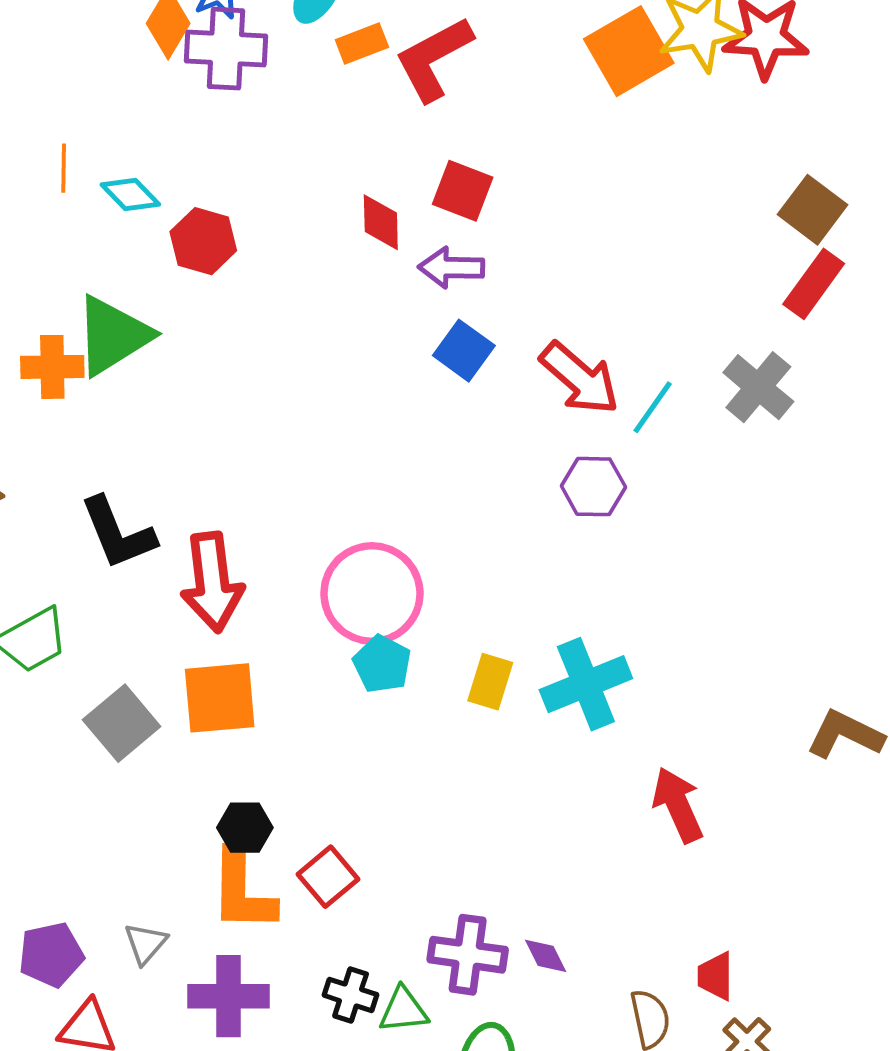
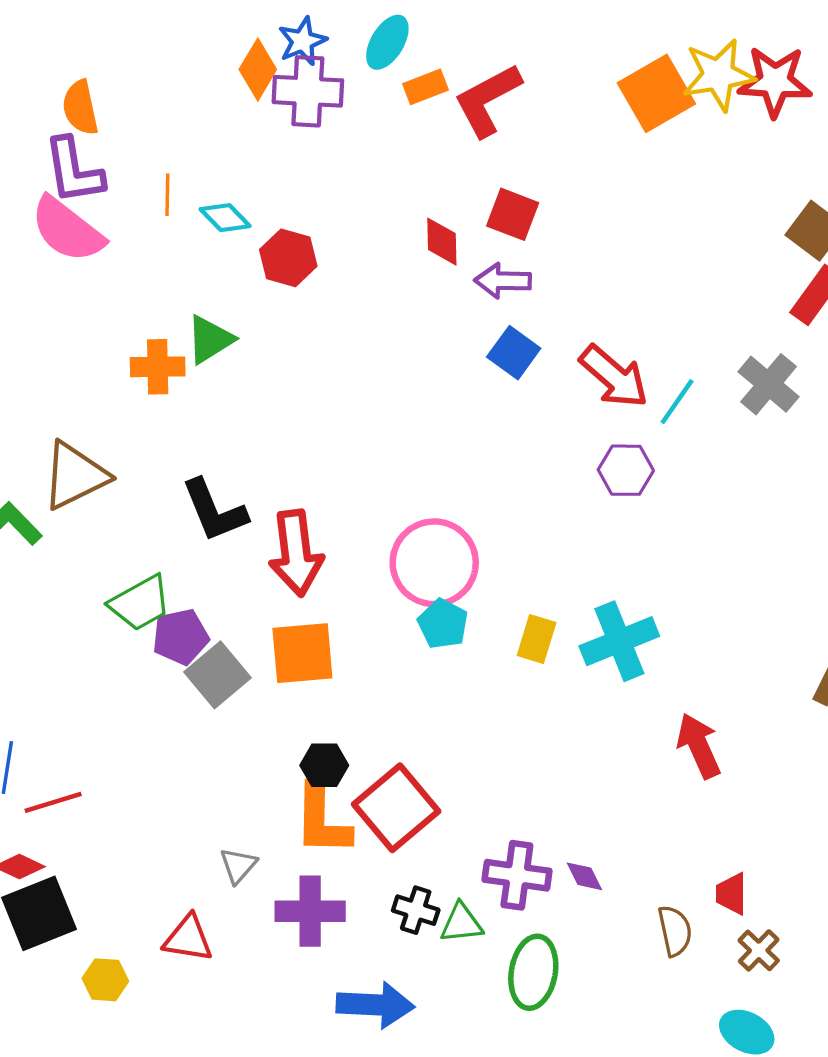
green triangle: (113, 336) -> (210, 340), size x0.7
red square: (328, 877) -> (396, 808), size x1.6
purple pentagon: (51, 955) -> (180, 637), moved

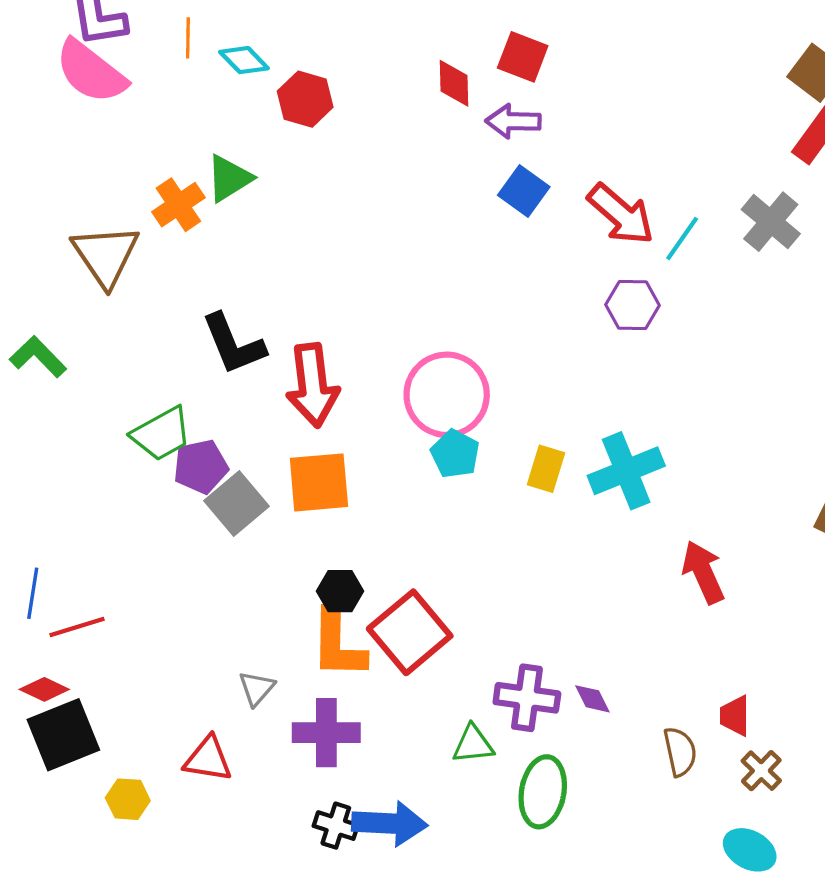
orange cross: (158, 367) -> (178, 205), turned -33
brown triangle: (75, 476) -> (106, 255), moved, turned -38
black cross: (416, 910) -> (336, 826), moved

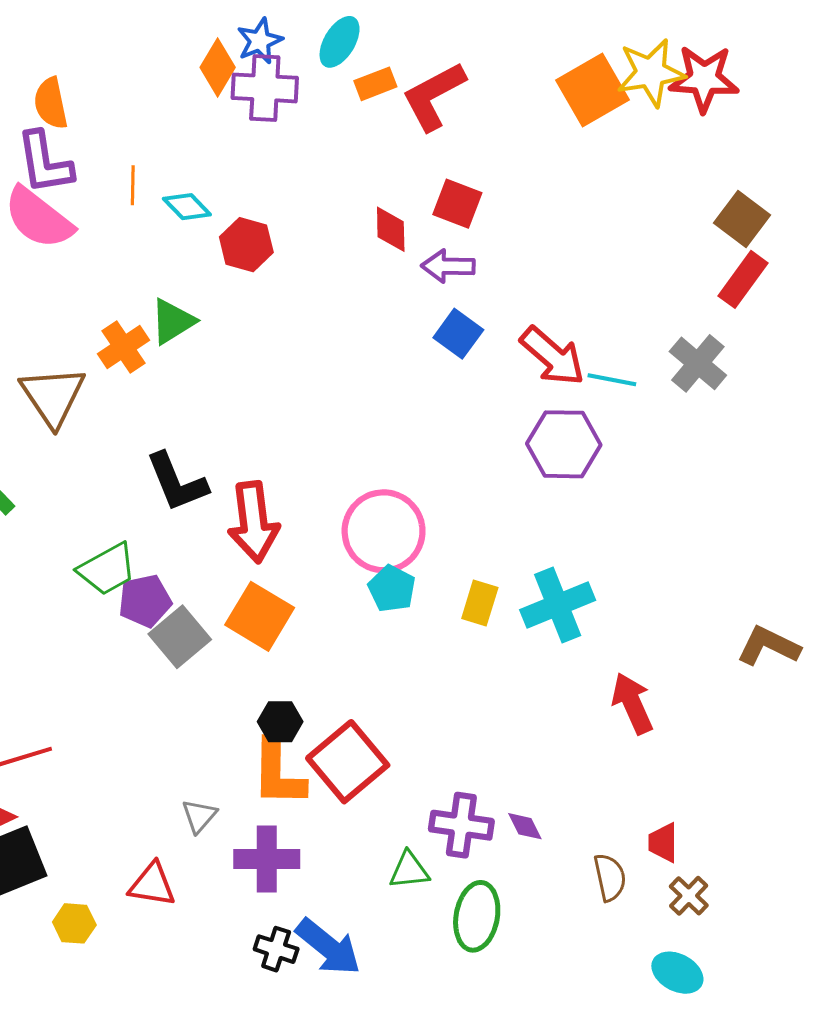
cyan line: (682, 238) -> (612, 380), turned 66
purple hexagon: (632, 305) -> (564, 444), size x1.4
orange square: (319, 482) -> (260, 616), turned 36
blue arrow: (390, 823) -> (328, 947), turned 36

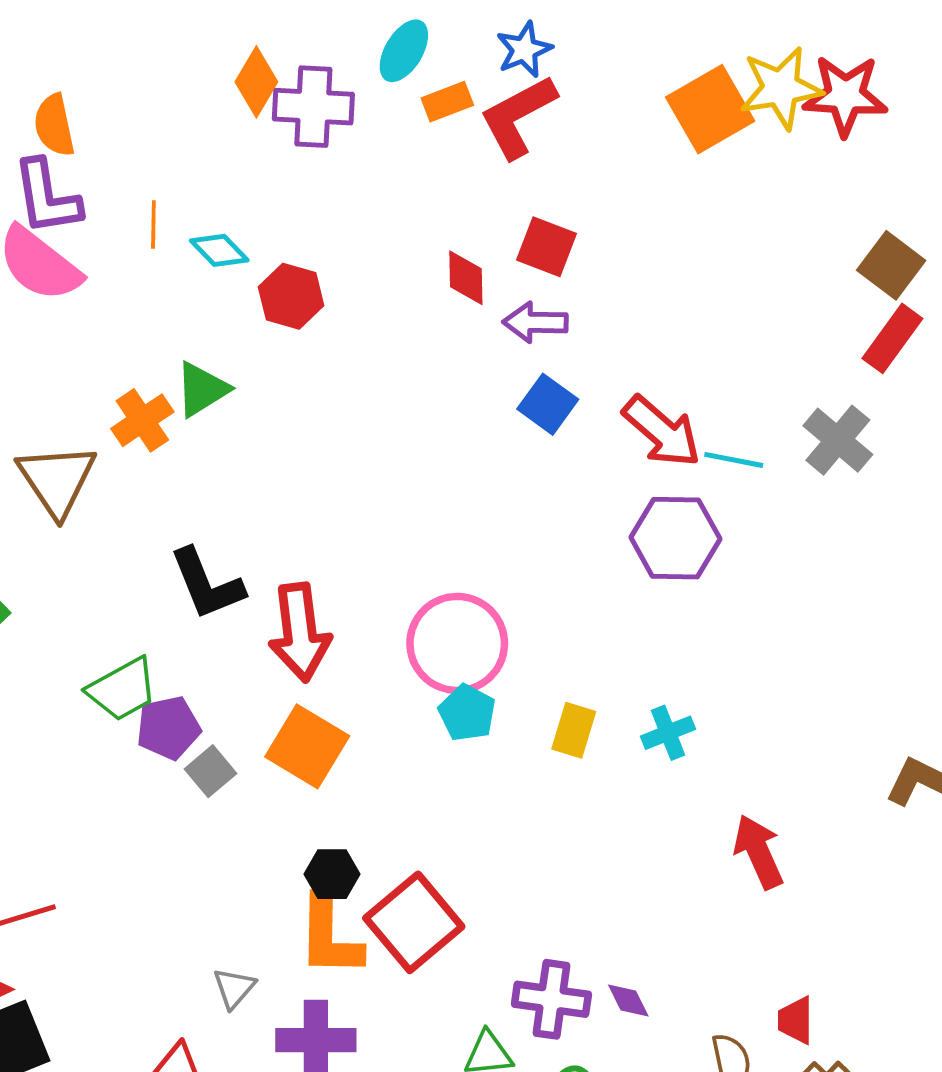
blue star: (260, 41) -> (524, 50), moved
cyan cross: (558, 605) -> (668, 733), size x0.6
gray square: (180, 637) -> (210, 771), size x0.7

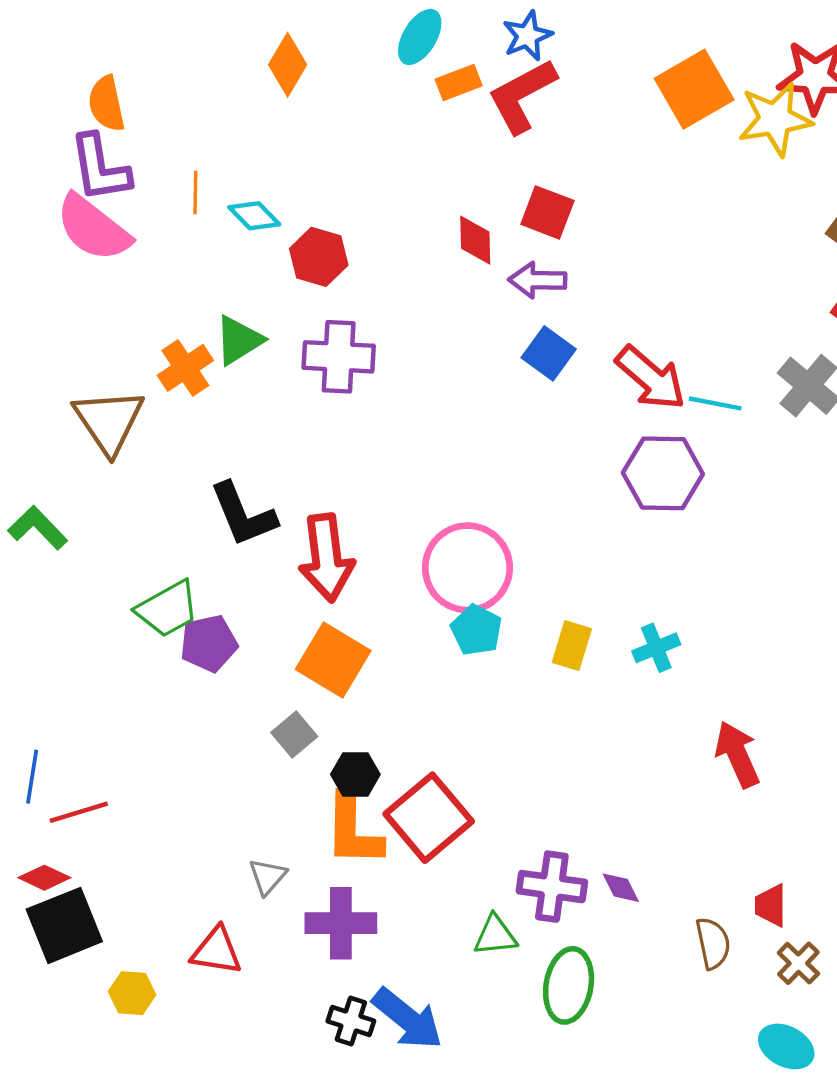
yellow star: (781, 88) -> (775, 119), moved
purple cross: (313, 107) -> (339, 357), moved
gray square: (210, 771) -> (294, 734), moved

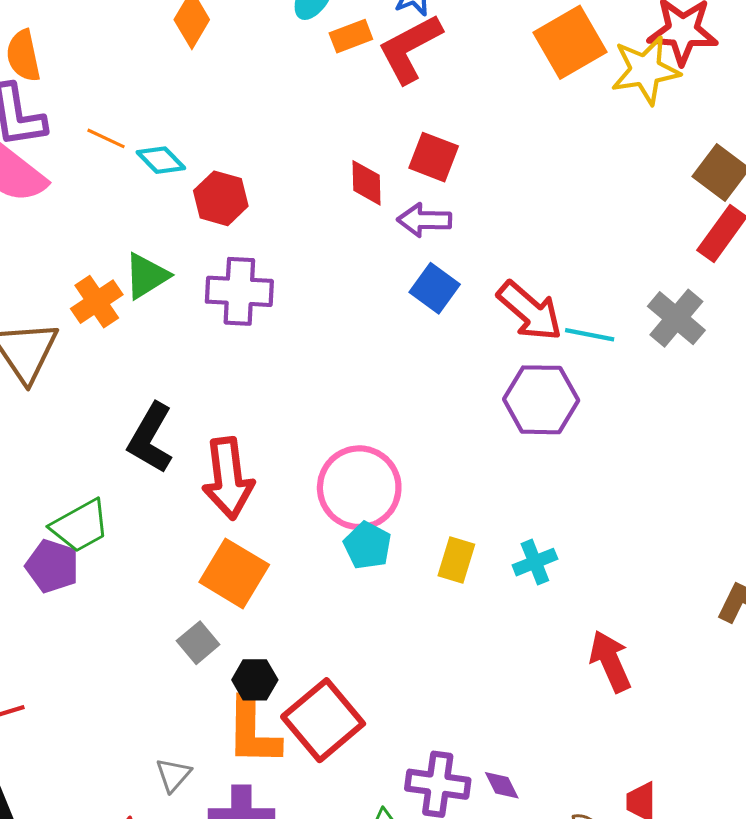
orange line: (195, 192) -> (106, 138), turned -66
black L-shape: (243, 515) -> (150, 438), turned 52
purple pentagon: (209, 643) -> (52, 566), moved, turned 30

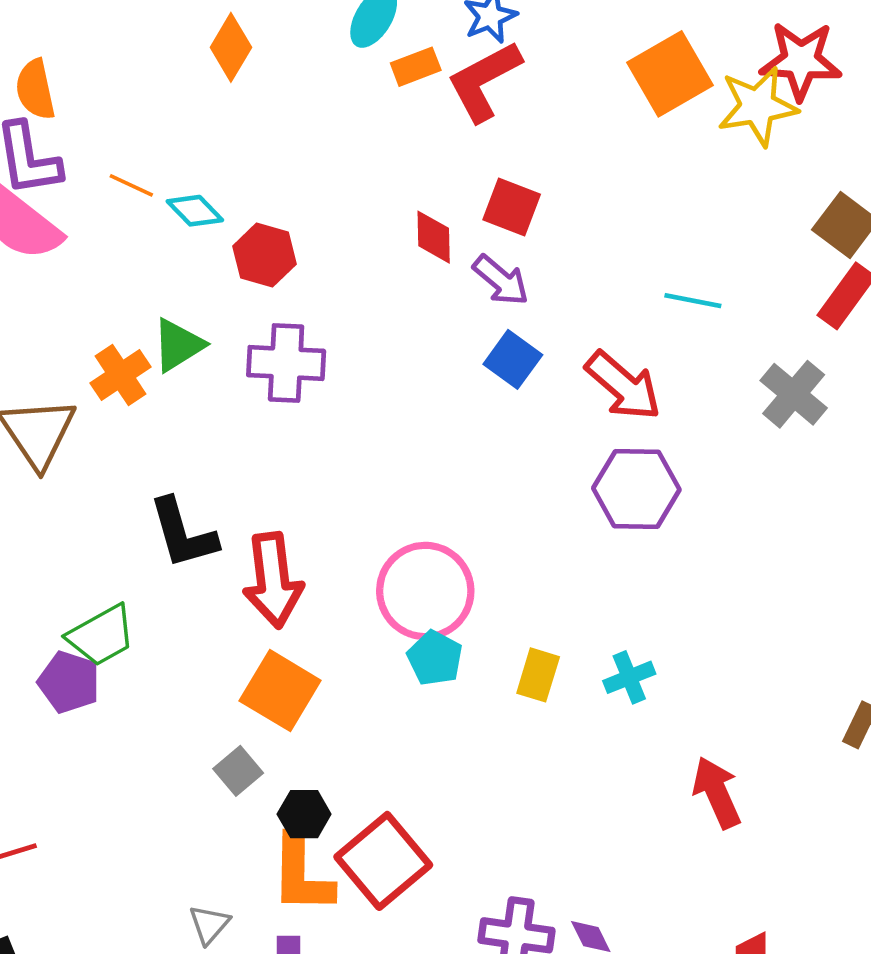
purple arrow: (424, 220) -> (501, 280), turned -141
cyan line: (590, 335) -> (693, 301), moved
black L-shape: (150, 438) -> (183, 533), turned -46

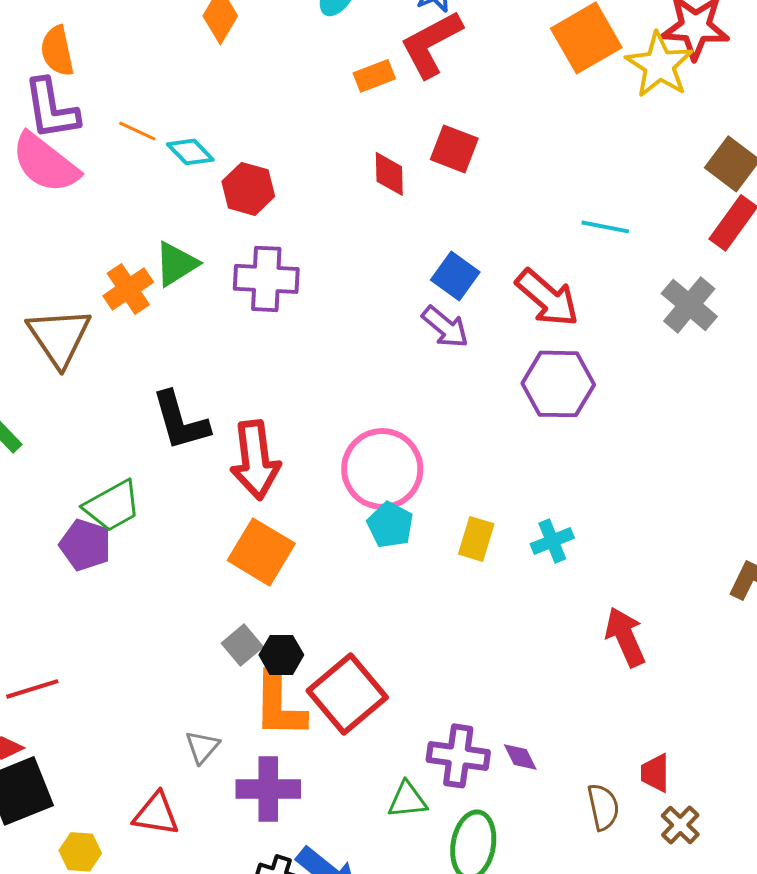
orange rectangle: (416, 67) -> (374, 76), moved
yellow star: (758, 106) -> (659, 65), turned -30
purple arrow: (501, 280) -> (445, 327), moved
gray square: (238, 771) -> (242, 645), moved

